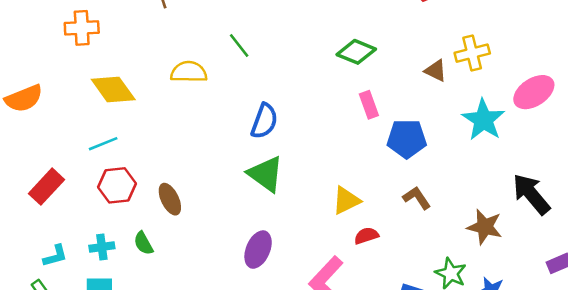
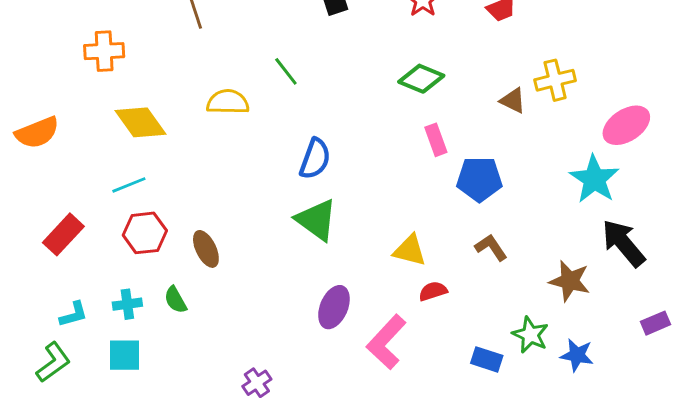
cyan star: (483, 120) -> (594, 179), moved
yellow triangle: (346, 200) -> (410, 250), turned 40
purple ellipse: (258, 250) -> (334, 307), moved

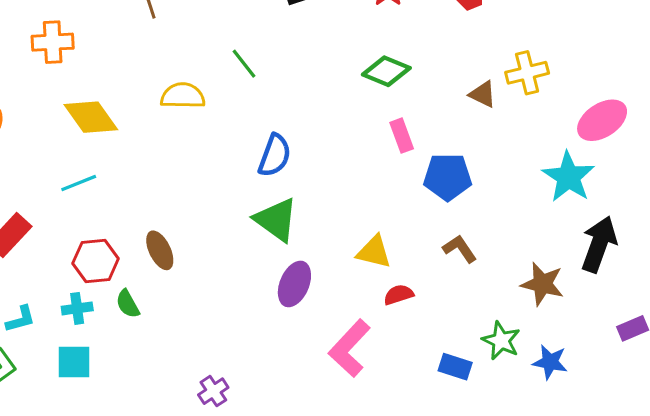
red hexagon: (145, 233) -> (96, 261), moved
black arrow: (623, 243) -> (599, 244), turned 60
purple ellipse: (334, 307) -> (294, 284), moved

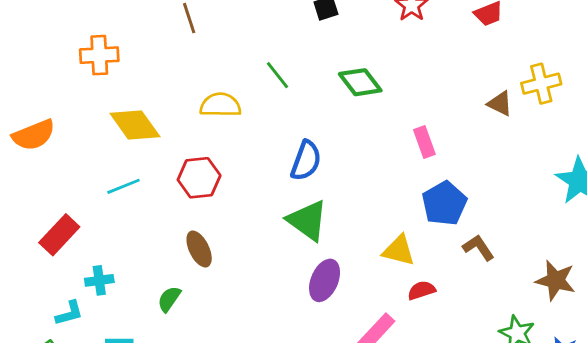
green diamond: (386, 71) -> (360, 82), moved, turned 30
blue pentagon: (448, 177) -> (444, 203), moved, turned -30
red hexagon: (96, 261) -> (199, 178), moved
green semicircle: (128, 304) -> (169, 299), turned 64
cyan cross: (77, 308) -> (99, 280), moved

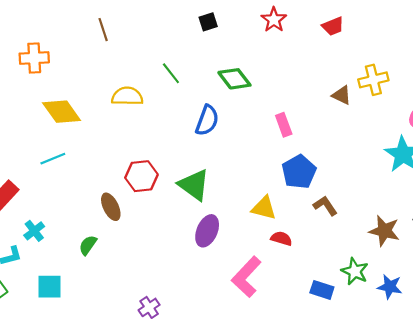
blue semicircle: (306, 161) -> (207, 120), moved
red hexagon: (199, 178) -> (141, 176), moved
cyan cross: (99, 280) -> (34, 231), turned -30
red semicircle: (421, 290) -> (281, 239), turned 35

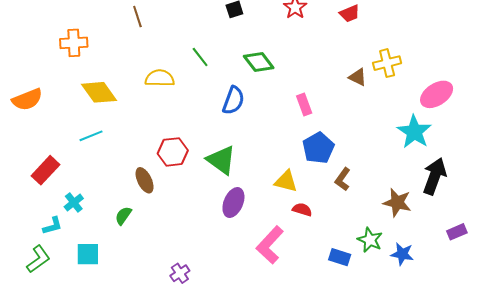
brown L-shape: (325, 206) -> (343, 179), turned -110

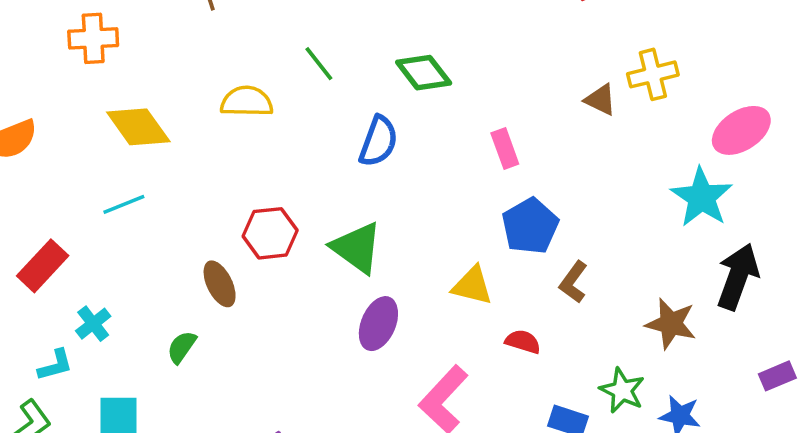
red semicircle: (302, 210) -> (523, 342), moved

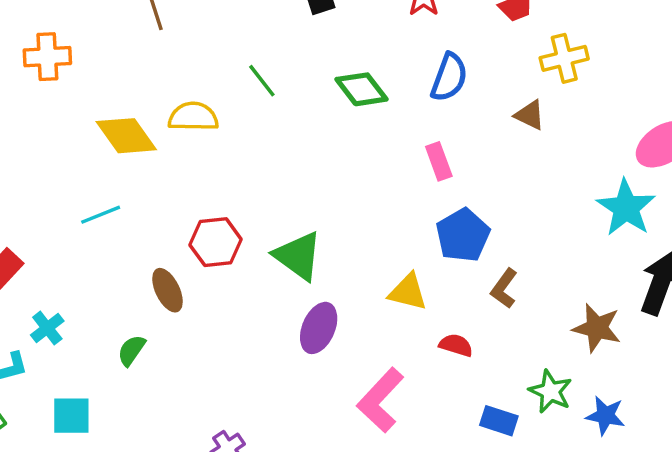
yellow cross: (653, 74) -> (564, 58), moved
yellow diamond: (138, 127) -> (126, 136), moved
blue semicircle: (378, 141) -> (449, 77), moved
cyan line: (124, 204) -> (101, 215), moved

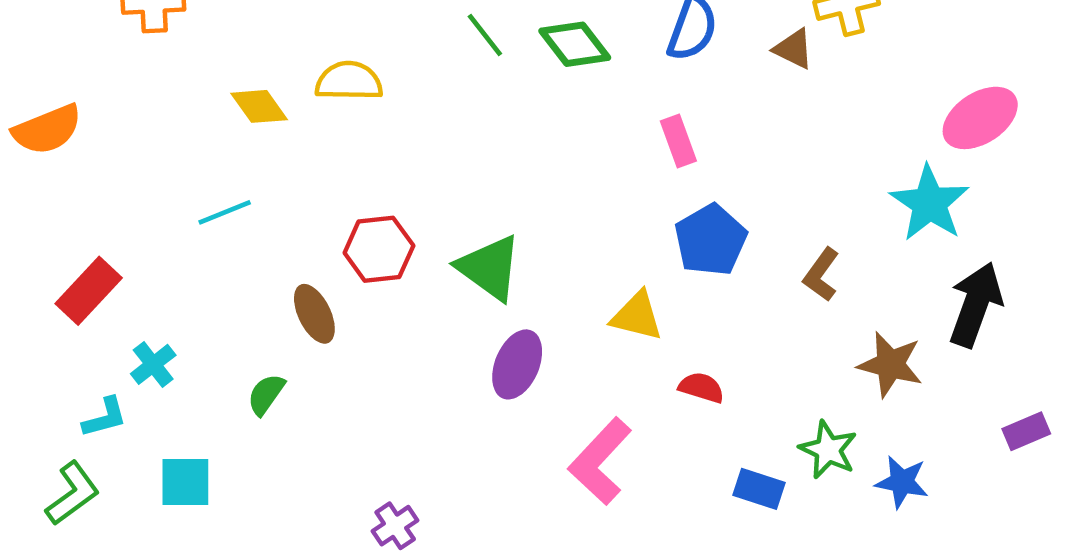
green line: (262, 81) -> (485, 35), moved
brown triangle: (530, 115) -> (794, 49), moved
yellow diamond: (126, 136) -> (259, 106), size x0.7
brown L-shape: (504, 288) -> (821, 275), moved

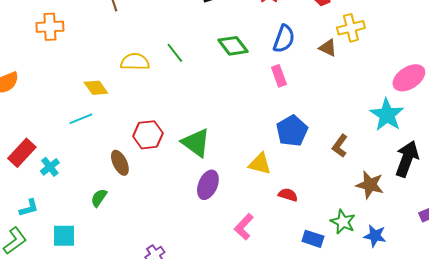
green line: (485, 35) -> (175, 53), moved
yellow diamond: (259, 106) -> (96, 88), moved
pink rectangle: (678, 141) -> (279, 76), moved
cyan cross: (153, 364) -> (50, 167), moved
pink L-shape: (600, 461) -> (244, 227), size x0.7

